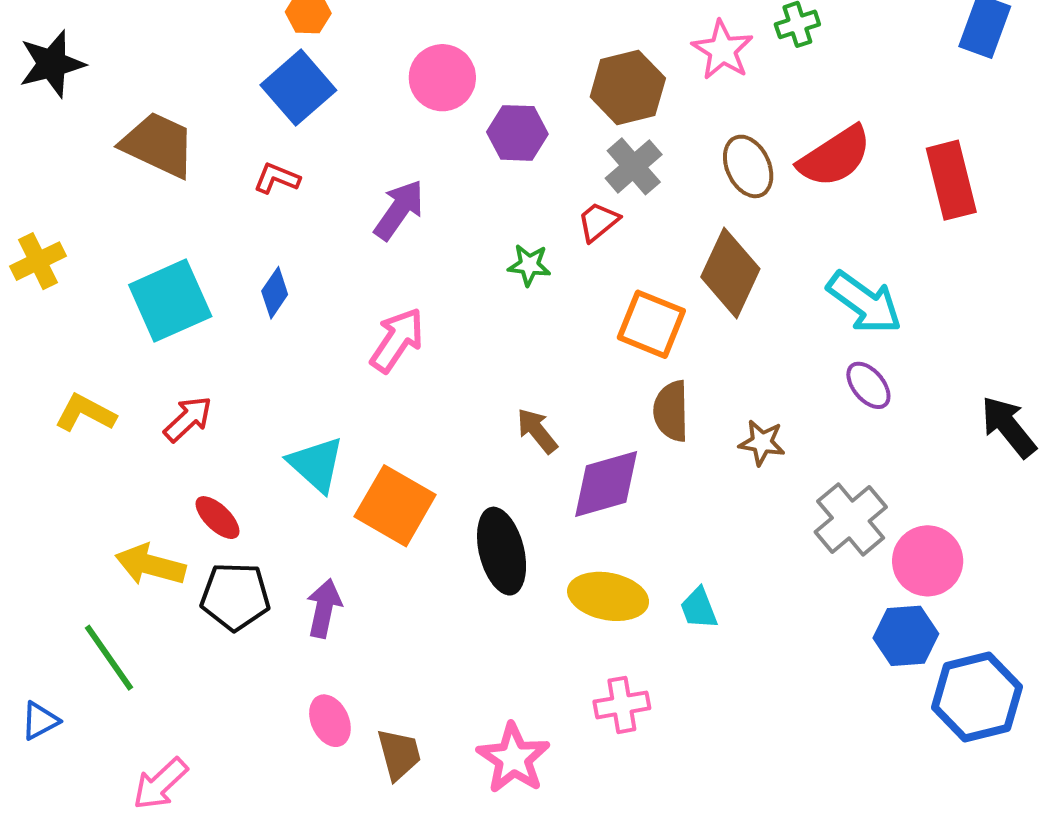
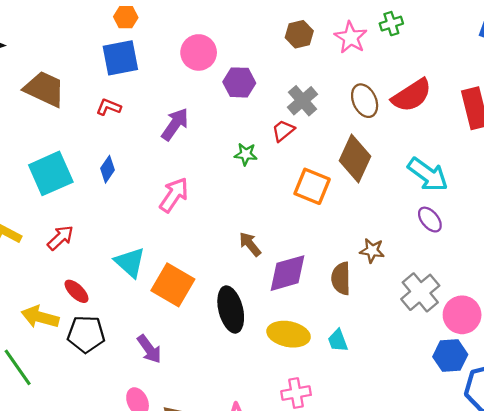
blue square: (298, 88) -> (120, 58), turned 30
brown hexagon: (628, 88) -> (299, 34), moved, size x0.7
brown semicircle: (671, 411) -> (341, 278), moved
purple arrow: (324, 608) -> (149, 349), moved, turned 132

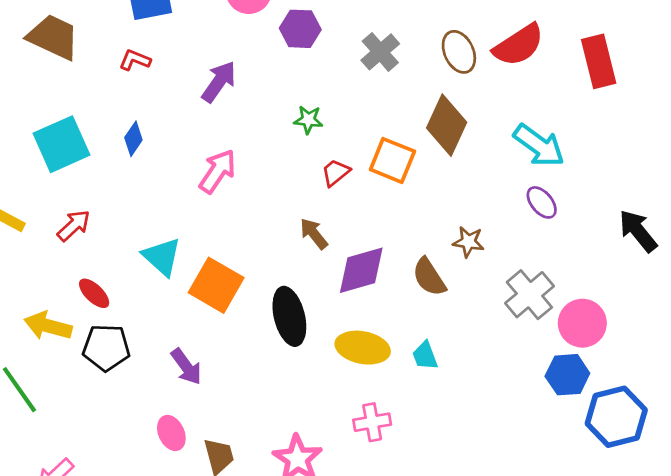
red trapezoid: (283, 131) -> (336, 173), moved
brown semicircle: (341, 278) -> (429, 277), turned -32

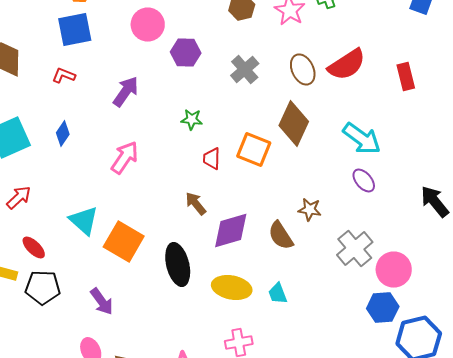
red rectangle: (599, 61) -> (406, 76), size x0.7
red trapezoid: (336, 173) -> (212, 158), turned -50

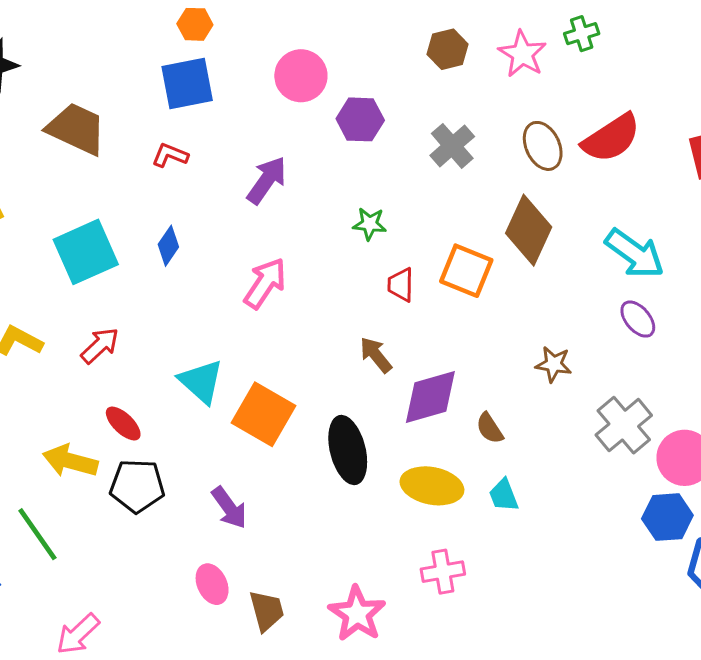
brown semicircle: (281, 236) -> (490, 428), moved, size x0.7

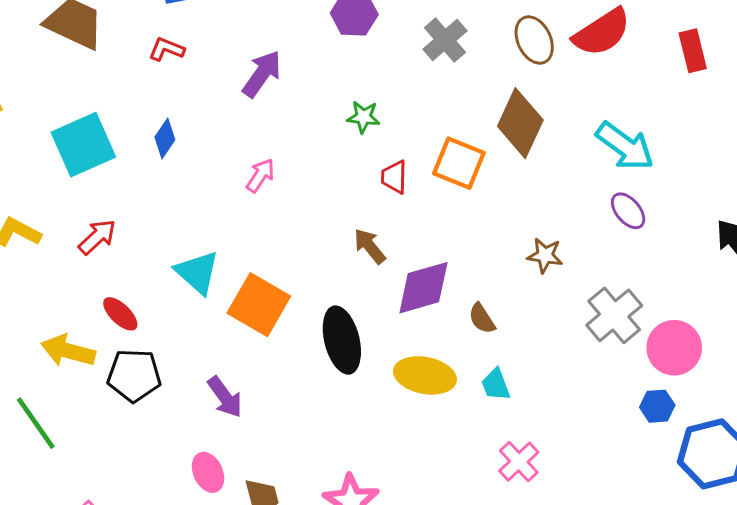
pink arrow: (265, 283) -> (260, 175), size x0.7
blue hexagon: (667, 517) -> (657, 406), size x0.7
pink cross: (443, 572) -> (519, 462), moved, turned -33

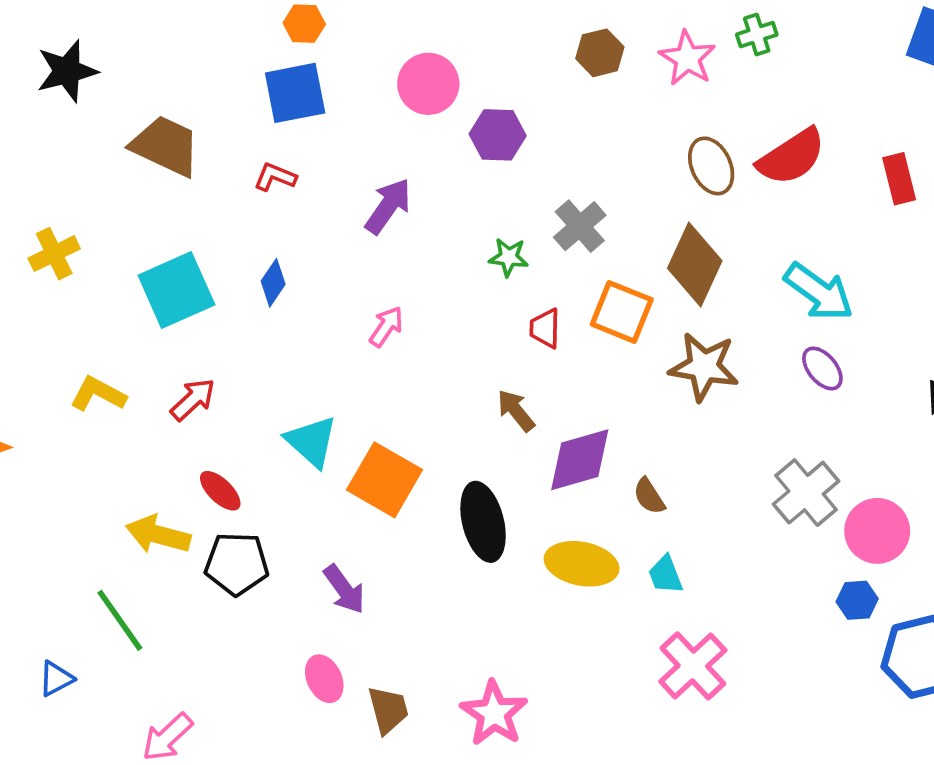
gray cross: (445, 40) -> (580, 226), moved
brown star: (545, 255) -> (704, 367), moved, size x1.6
pink cross: (519, 462) -> (693, 666), size x1.4

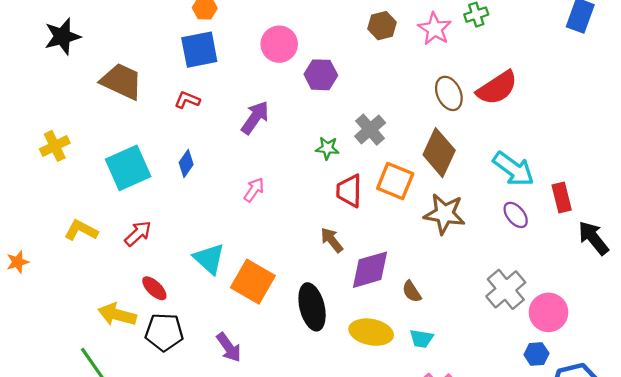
red rectangle: (899, 179) -> (562, 197), moved
red trapezoid: (545, 328) -> (349, 191), size x1.4
cyan trapezoid: (666, 575) -> (422, 339), turned -60

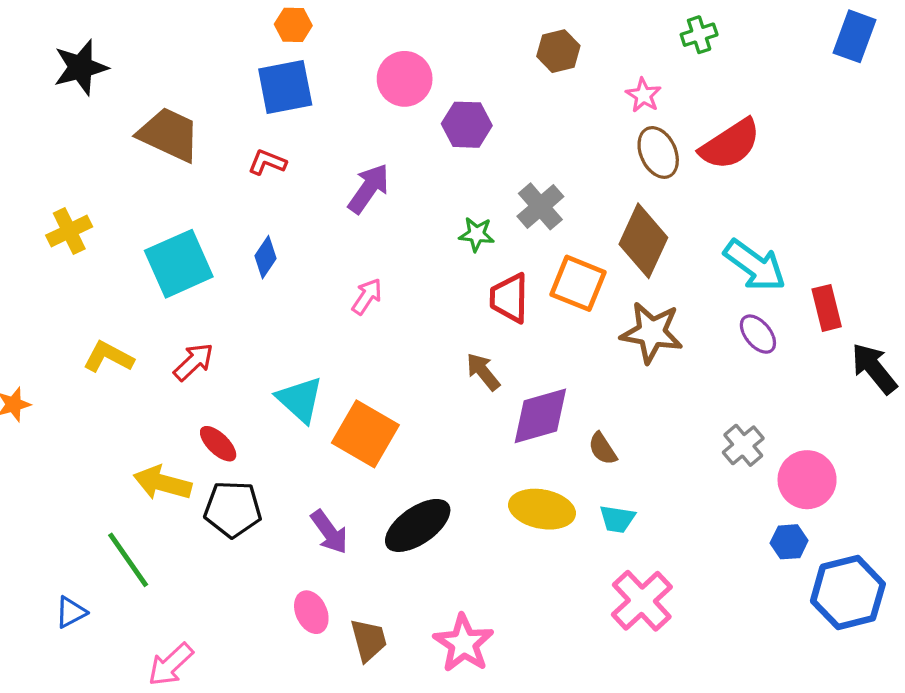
pink star: (435, 29) -> (643, 95), moved, size x0.7
gray cross: (506, 289) -> (743, 445), size x0.7
black ellipse: (312, 307) -> (418, 525), moved, turned 69

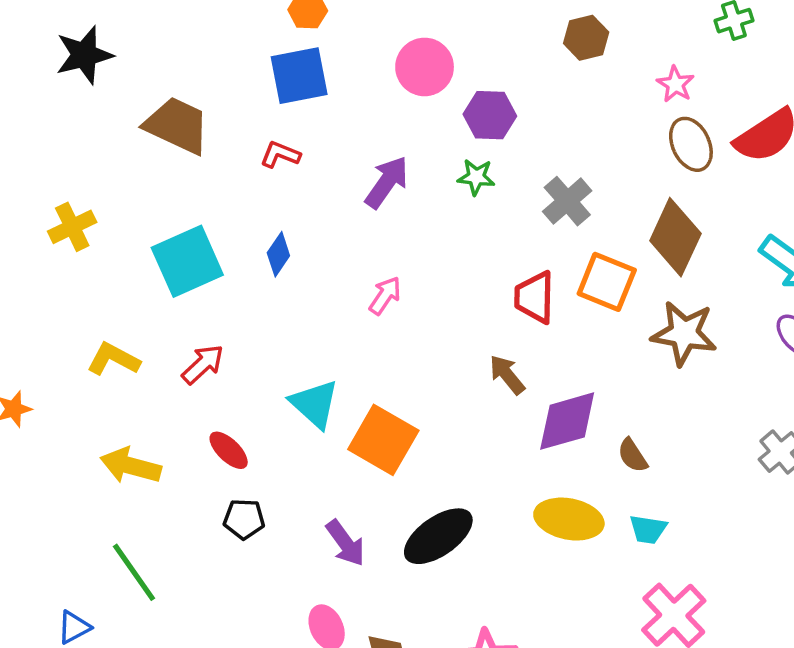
green star: (477, 234) -> (476, 177), moved
yellow arrow: (162, 483) -> (131, 466), moved
black pentagon: (233, 509) -> (244, 519), size x0.7

